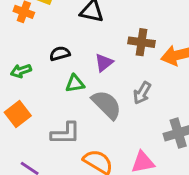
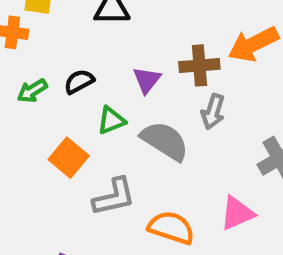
brown cross: (142, 42) -> (199, 65), moved
green arrow: (21, 71) -> (32, 91), moved
orange square: (18, 114) -> (69, 158), moved

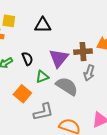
purple triangle: (147, 80) -> (59, 58), size x1.5
black semicircle: (79, 81) -> (27, 59), turned 96

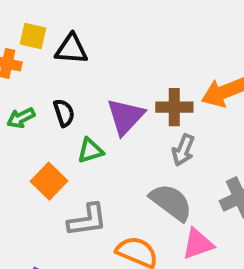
black triangle: (43, 25) -> (71, 49), moved
gray semicircle: (67, 86) -> (171, 202), moved

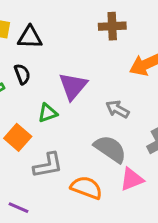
brown cross: (174, 107) -> (112, 26), moved
black semicircle: (64, 113) -> (22, 74), moved
gray arrow: (183, 150) -> (118, 109), turned 100

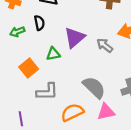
gray arrow: (118, 109) -> (105, 45), moved
orange semicircle: (86, 188) -> (72, 112), turned -55
purple line: (18, 208) -> (21, 119), turned 48

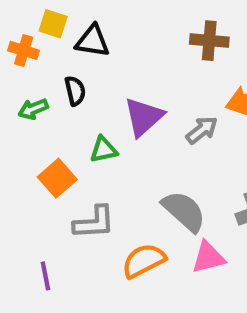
gray arrow: (105, 45) -> (202, 130), turned 105

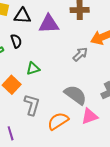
purple triangle: (144, 117) -> (49, 24), moved, turned 45
gray L-shape: (94, 222) -> (32, 105), turned -65

